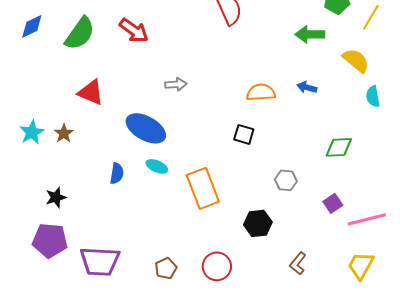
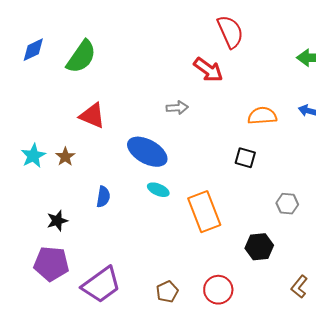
red arrow: (134, 30) -> (208, 70), moved
blue semicircle: (117, 173) -> (103, 197), moved
purple trapezoid: (100, 261) -> (101, 285), turned -39

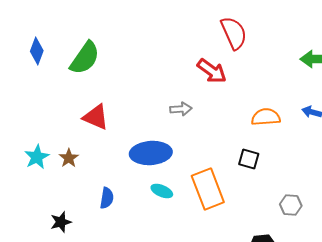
blue diamond: (33, 50) -> (37, 51), turned -44
blue ellipse: (147, 152) -> (151, 153), turned -33
orange rectangle: (204, 212) -> (208, 189), moved

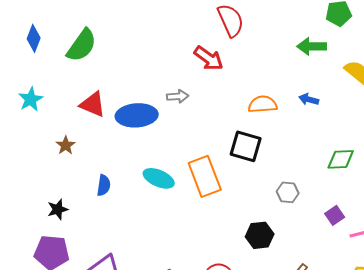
blue ellipse: (151, 153) -> (137, 115), moved
cyan star: (37, 157) -> (31, 99), moved
black square: (249, 159) -> (246, 146), size x1.5
cyan ellipse: (162, 191) -> (159, 178), size x1.4

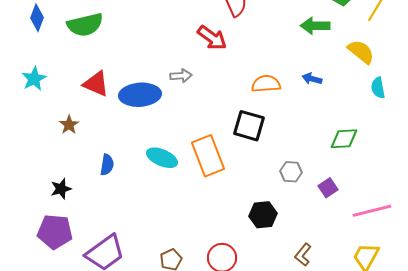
green semicircle: (82, 45) -> (85, 25), turned 42
purple square: (335, 215) -> (328, 188), moved

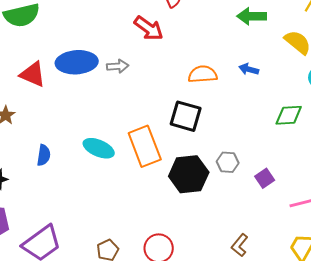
blue ellipse: (140, 95) -> (77, 62), moved
green diamond: (344, 139) -> (289, 115), moved
black hexagon: (263, 215) -> (189, 174), moved, size x1.4

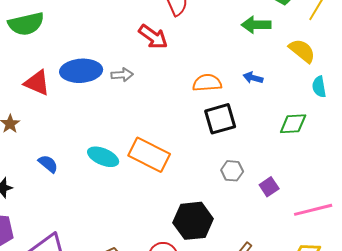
black square: (186, 116) -> (220, 119), moved, turned -32
orange rectangle: (145, 146) -> (149, 155), turned -42
blue semicircle: (44, 155) -> (48, 164), turned -60
black hexagon: (189, 174) -> (193, 221), moved

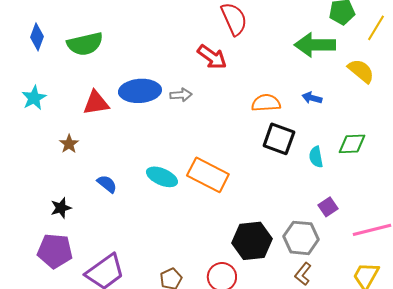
green arrow: (256, 25) -> (315, 45), size x1.4
red triangle: (37, 83) -> (96, 103), turned -32
cyan semicircle: (319, 87) -> (316, 157), moved
black square: (220, 119) -> (279, 139), turned 36
gray hexagon: (232, 171) -> (301, 238), moved, size x1.6

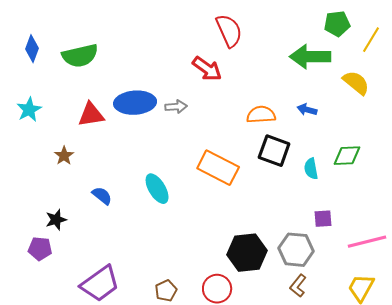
orange rectangle: (208, 175) -> (218, 168), moved
cyan ellipse: (162, 177) -> (157, 189), turned 36
purple square: (328, 207) -> (323, 219), turned 30
purple pentagon: (55, 251) -> (40, 249), moved, size x0.7

